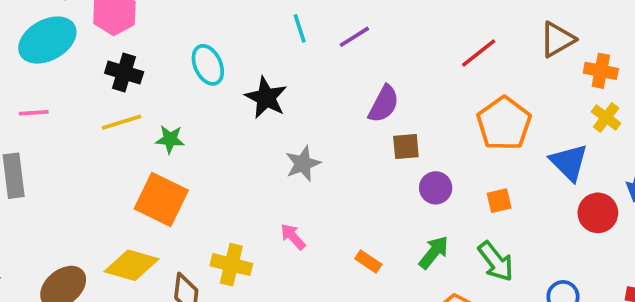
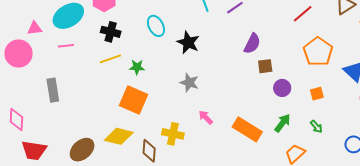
pink line: (34, 113) -> (66, 46), moved
gray star: (303, 164) -> (189, 83), moved, turned -30
green arrow: (496, 261) -> (316, 127), size x0.6
orange rectangle: (368, 262) -> (247, 129), size x2.0

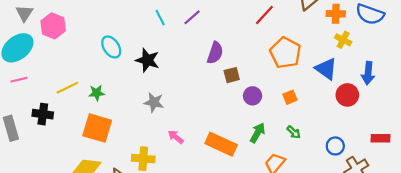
black cross: (111, 32) -> (43, 114), moved

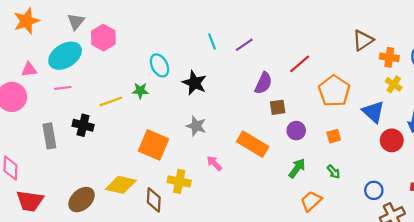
red line: (264, 15) -> (300, 64), moved
green star: (97, 93) -> (140, 91), moved
orange square: (97, 128) -> (153, 145), moved
orange rectangle: (221, 144) -> (253, 144), moved

